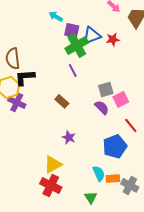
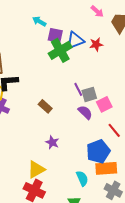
purple line: (73, 70) -> (78, 89), moved
orange rectangle: (113, 178) -> (106, 168), moved, size x1.5

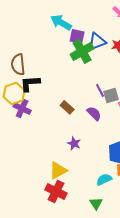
cyan arrow: (39, 21) -> (61, 22), size x1.5
purple semicircle: (85, 112) -> (94, 113), moved
cyan semicircle: (82, 178) -> (104, 179), turned -91

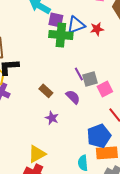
green cross: (82, 51) -> (61, 35), turned 35
purple star: (74, 143) -> (52, 118), moved
cyan semicircle: (104, 179) -> (83, 163), turned -70

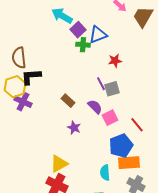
purple square: (56, 20) -> (78, 30), turned 35
red star: (97, 29) -> (115, 61), moved
green cross: (61, 35) -> (83, 45), size x0.6
pink square: (105, 89) -> (110, 118), moved

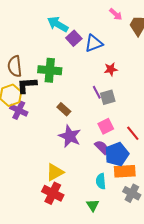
green cross: (83, 45) -> (50, 70), moved, size x1.6
purple semicircle: (95, 107) -> (102, 147), moved
purple star: (74, 128) -> (70, 136), size x1.6

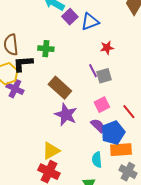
green cross: (50, 70) -> (46, 49), size x0.7
brown rectangle: (64, 109) -> (60, 88), size x1.6

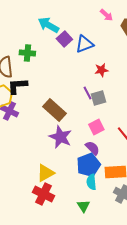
green cross: (46, 49) -> (27, 53), moved
blue pentagon: (113, 133) -> (88, 165), moved

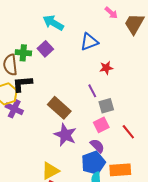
purple square: (64, 39) -> (45, 49), moved
green cross: (27, 53) -> (23, 53), moved
gray square: (98, 98) -> (106, 106), moved

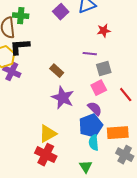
purple square: (45, 49) -> (61, 12), moved
purple line: (92, 91) -> (90, 54), turned -56
brown rectangle: (59, 108) -> (57, 71), size x0.6

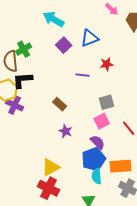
green cross: (21, 16) -> (24, 49), turned -35
purple line: (90, 54) -> (83, 75), moved
purple star: (63, 98) -> (66, 131), size x0.6

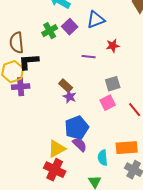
green cross: (24, 49) -> (50, 31), moved
purple cross: (15, 105) -> (21, 87), turned -30
purple star: (66, 131) -> (70, 97), moved
purple semicircle: (98, 142) -> (80, 145), moved
blue pentagon: (94, 159) -> (77, 128), moved

